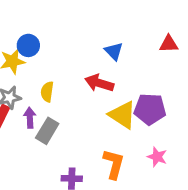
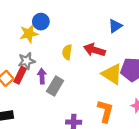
blue triangle: (114, 51) -> (115, 26), moved, turned 40
yellow semicircle: (47, 92) -> (67, 52), moved

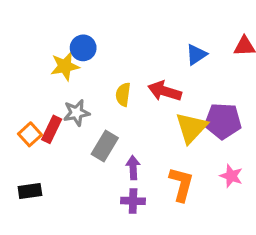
gray star: (27, 61) -> (77, 113), moved
yellow triangle: (112, 74) -> (191, 128), turned 40
purple arrow: (42, 76) -> (133, 168), moved

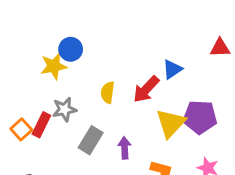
blue triangle: (196, 55) -> (172, 69), moved
red arrow: (165, 91) -> (146, 89), turned -64
purple arrow: (133, 168) -> (125, 148), moved

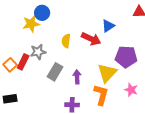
red arrow: (146, 89) -> (91, 39), turned -108
yellow triangle: (171, 123) -> (107, 73), moved

